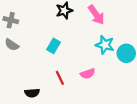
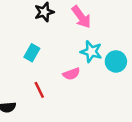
pink semicircle: (88, 74) -> (71, 74), moved

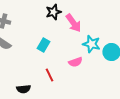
pink arrow: (81, 17) -> (73, 23), moved

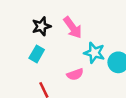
black star: (53, 12) -> (41, 26), moved

